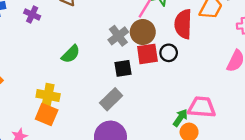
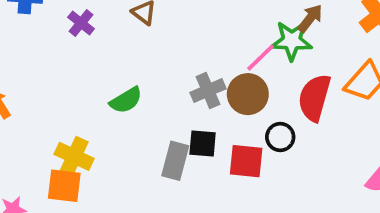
red square: (147, 54) -> (246, 161), moved
gray rectangle: (111, 99) -> (175, 161), moved, turned -45
orange square: (47, 115) -> (64, 186), turned -30

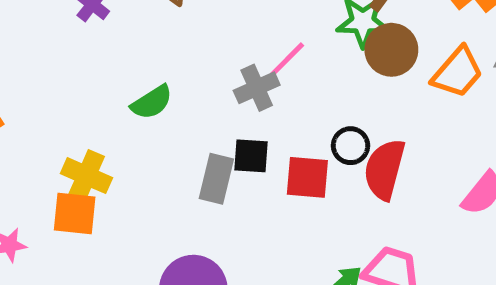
pink line: (261, 57) -> (287, 59), moved
brown circle: (248, 94) -> (391, 50), moved
red semicircle: (314, 98) -> (385, 169), moved

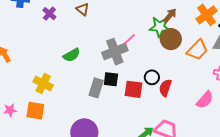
gray cross: (257, 88) -> (115, 52), size x1.4
red semicircle: (385, 169) -> (165, 88), size x0.7
orange square: (75, 213) -> (35, 111), moved

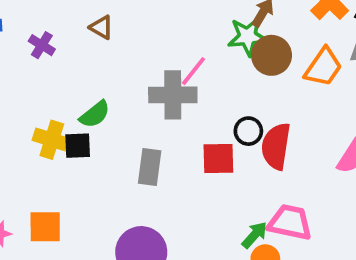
gray cross: (115, 52) -> (173, 95), turned 30
black square: (111, 79) -> (78, 146), moved
yellow cross: (43, 84) -> (52, 140), moved
red semicircle: (165, 88) -> (276, 146), size x1.4

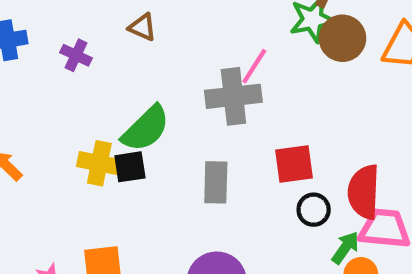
green semicircle: (95, 114) -> (146, 129), size x1.4
black circle: (248, 131) -> (314, 210), moved
red semicircle: (276, 146) -> (364, 192), moved

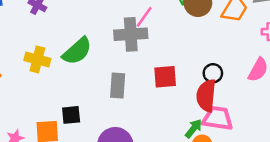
yellow cross: (99, 163) -> (37, 59), moved
black square: (130, 167) -> (71, 115), moved
black circle: (314, 210) -> (213, 73), moved

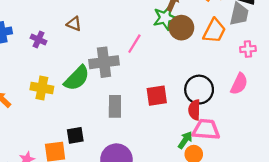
gray cross: (131, 34) -> (104, 62), moved
black circle: (213, 73) -> (199, 90), size x1.6
red semicircle: (206, 96) -> (194, 110), size x0.7

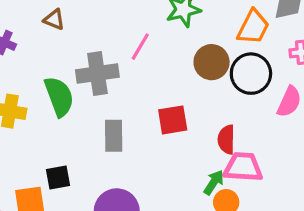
brown circle: (181, 28) -> (212, 62), moved
green semicircle: (77, 78) -> (59, 97), turned -64
black circle: (199, 90) -> (251, 74), moved

